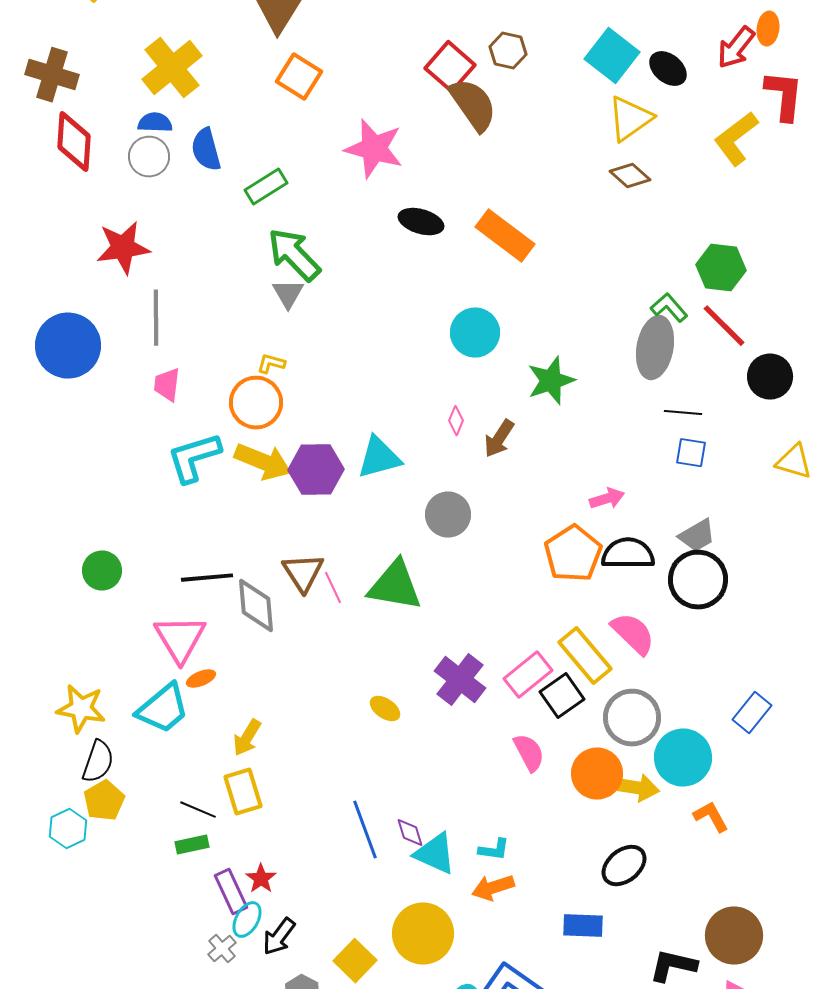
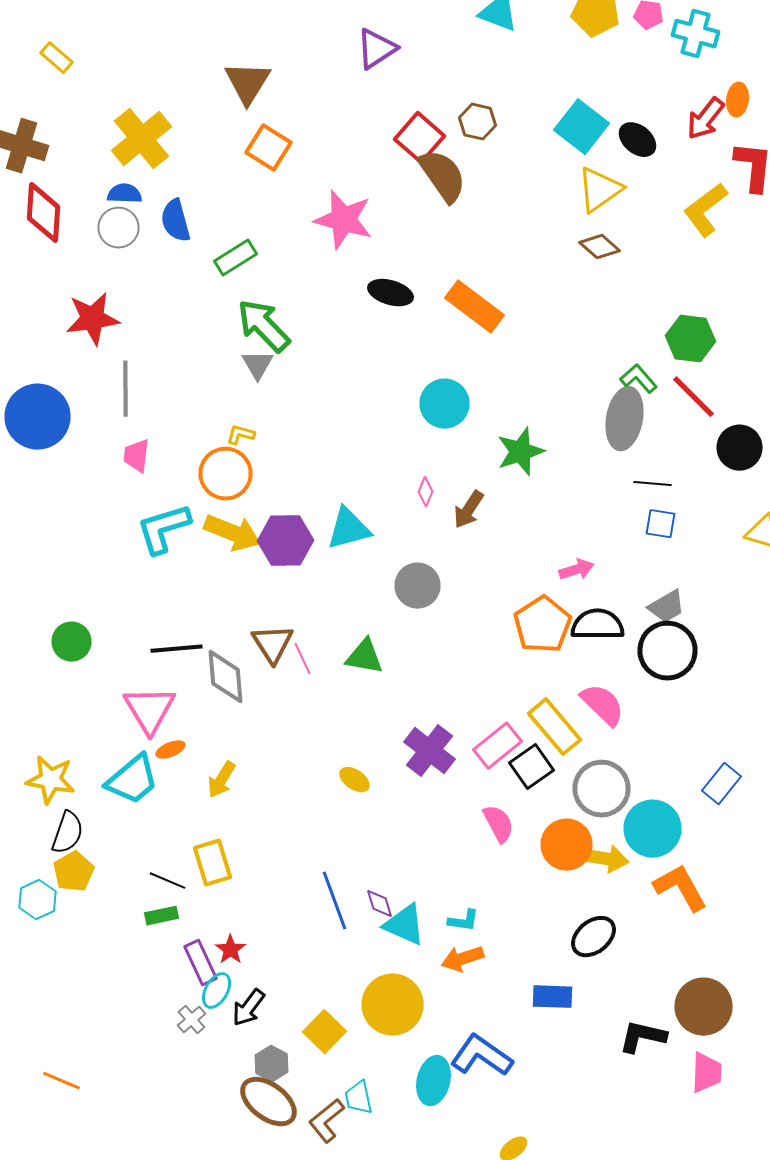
green triangle: (395, 586) -> (364, 657), size x0.7
yellow arrow: (247, 738) -> (222, 780), moved
orange L-shape: (711, 817) -> (680, 888), size x1.5

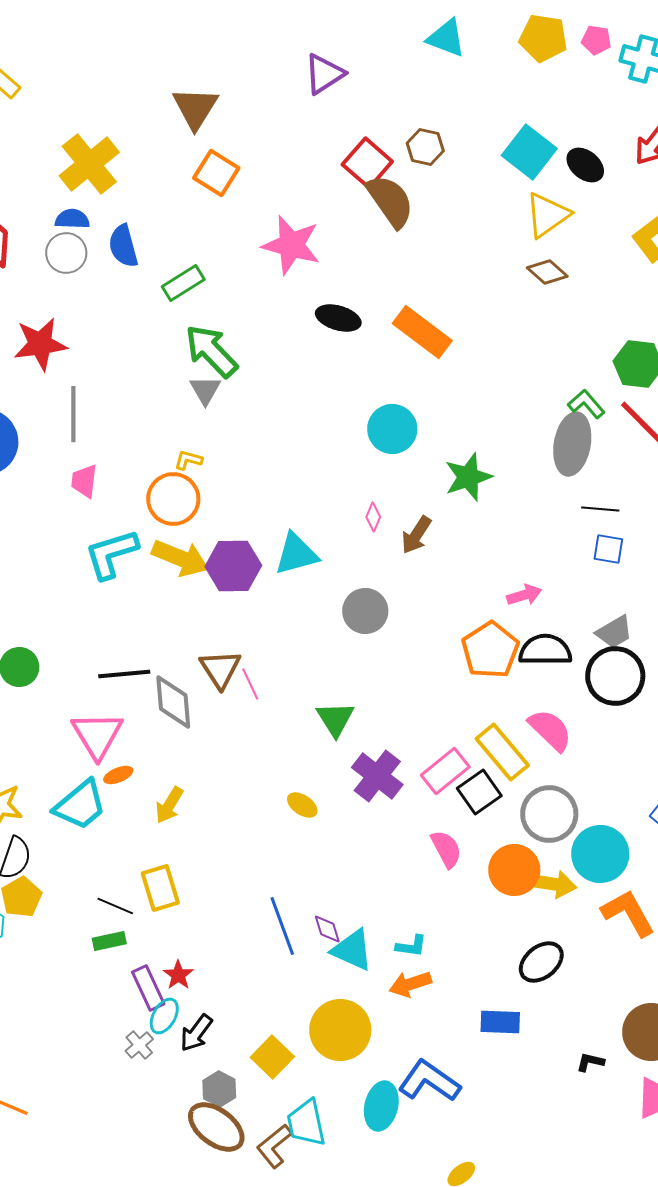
green triangle: (364, 657) -> (335, 719), moved, turned 48
black L-shape: (642, 1037) -> (590, 1062), size x0.6
cyan trapezoid: (358, 1098) -> (306, 1123), size x1.4

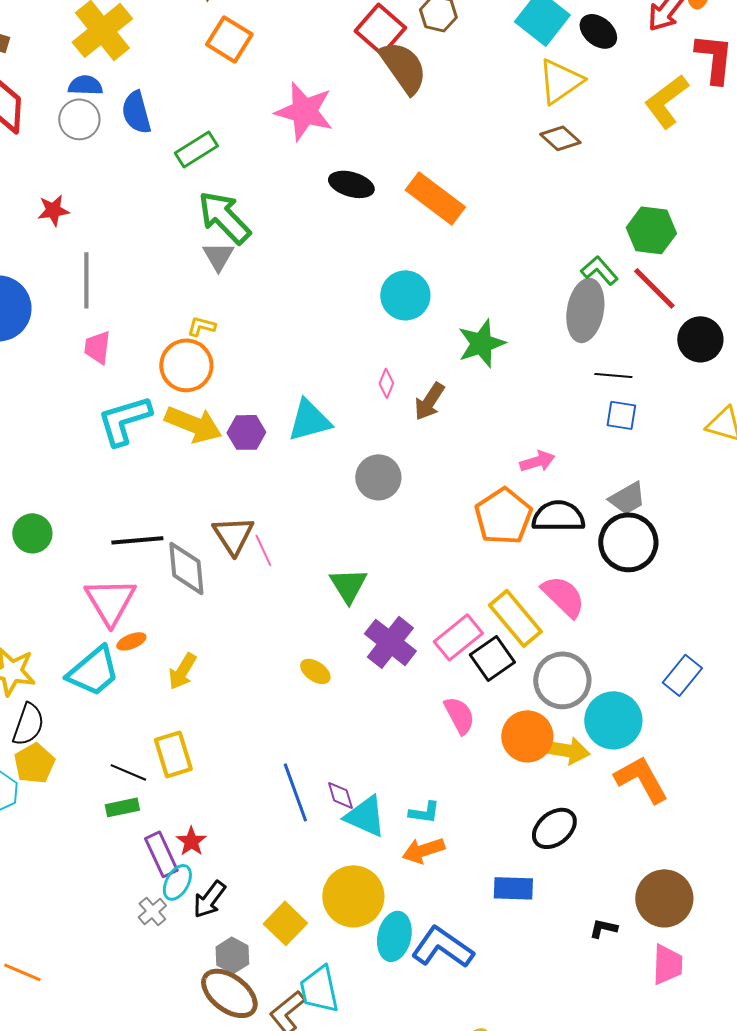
red star: (40, 344) -> (53, 210), size x0.6
purple hexagon: (233, 566) -> (246, 432), size x0.7
cyan ellipse: (381, 1106) -> (394, 936), moved

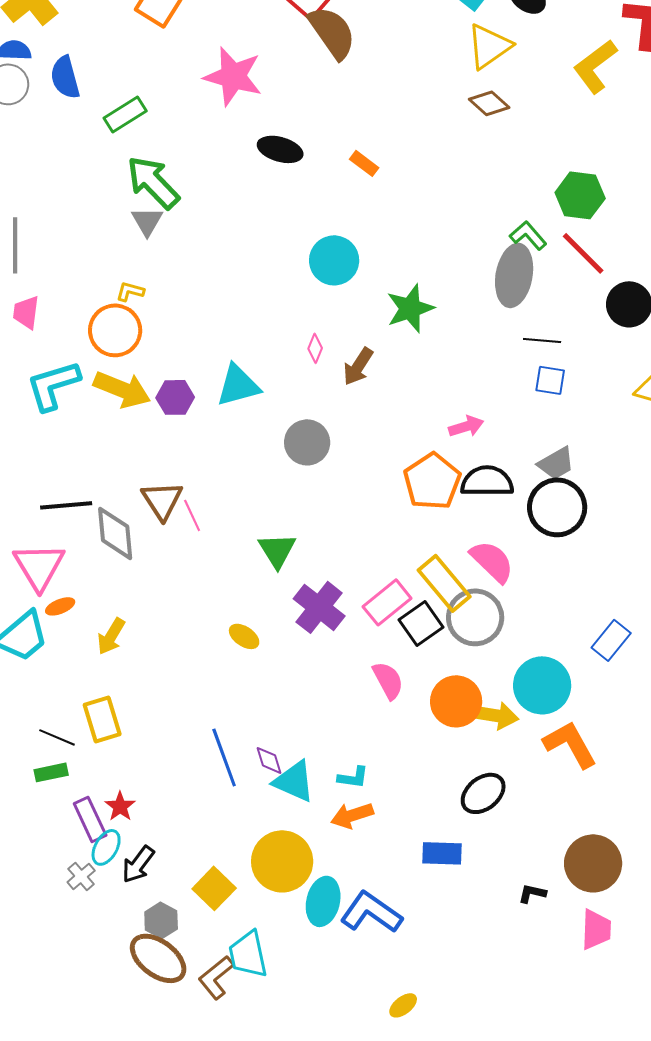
orange rectangle: (435, 198) -> (364, 163), size x0.5
gray circle: (562, 680) -> (475, 617), moved

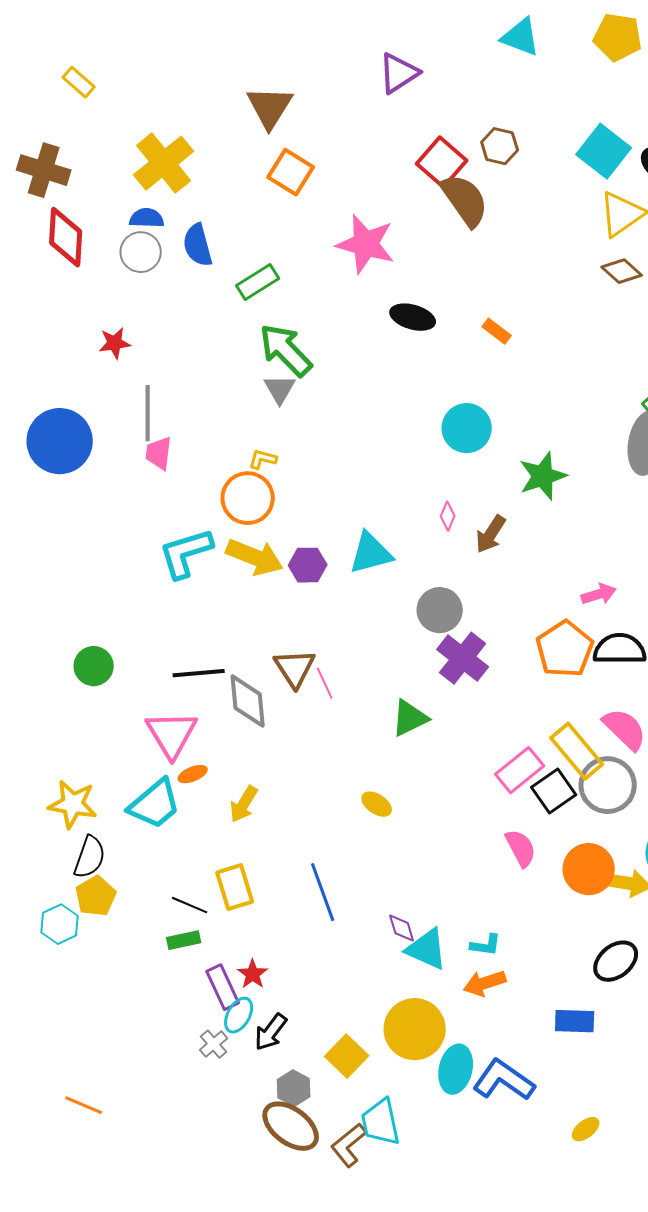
pink trapezoid: (26, 312) -> (159, 453), moved
green triangle: (277, 550) -> (410, 718), turned 36
purple cross: (319, 607) -> (463, 658), moved
blue line: (224, 757) -> (323, 892), moved
yellow ellipse: (403, 1005) -> (586, 1129), moved

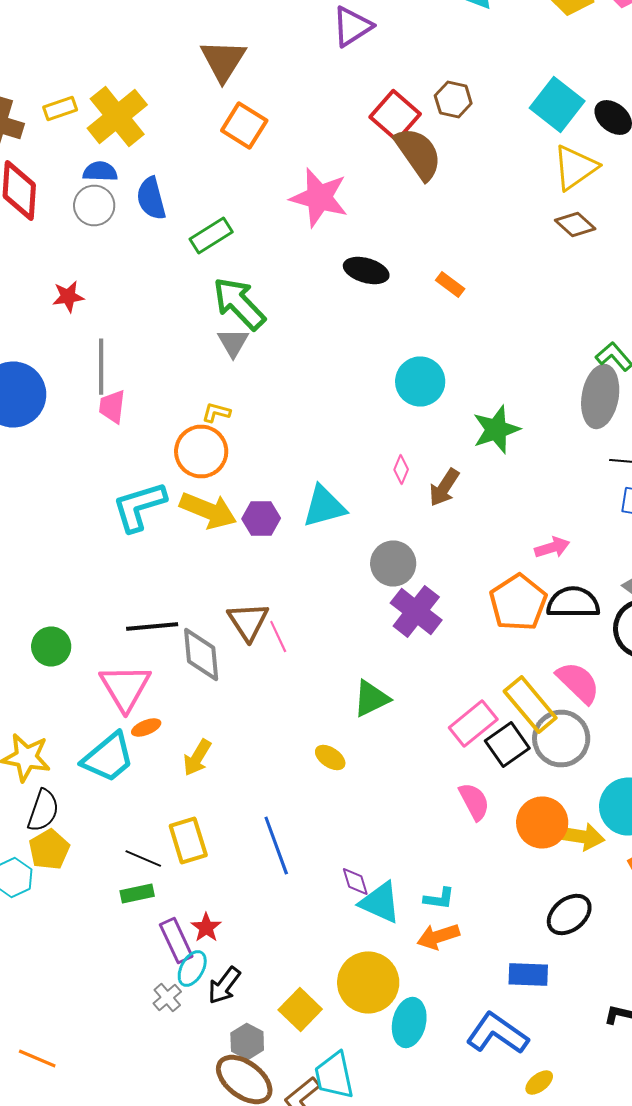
yellow rectangle: (79, 82) -> (60, 108), moved, turned -60
green circle: (94, 666) -> (51, 646), moved
green triangle: (410, 718) -> (371, 698), moved
blue L-shape: (504, 1080) -> (497, 1034), moved

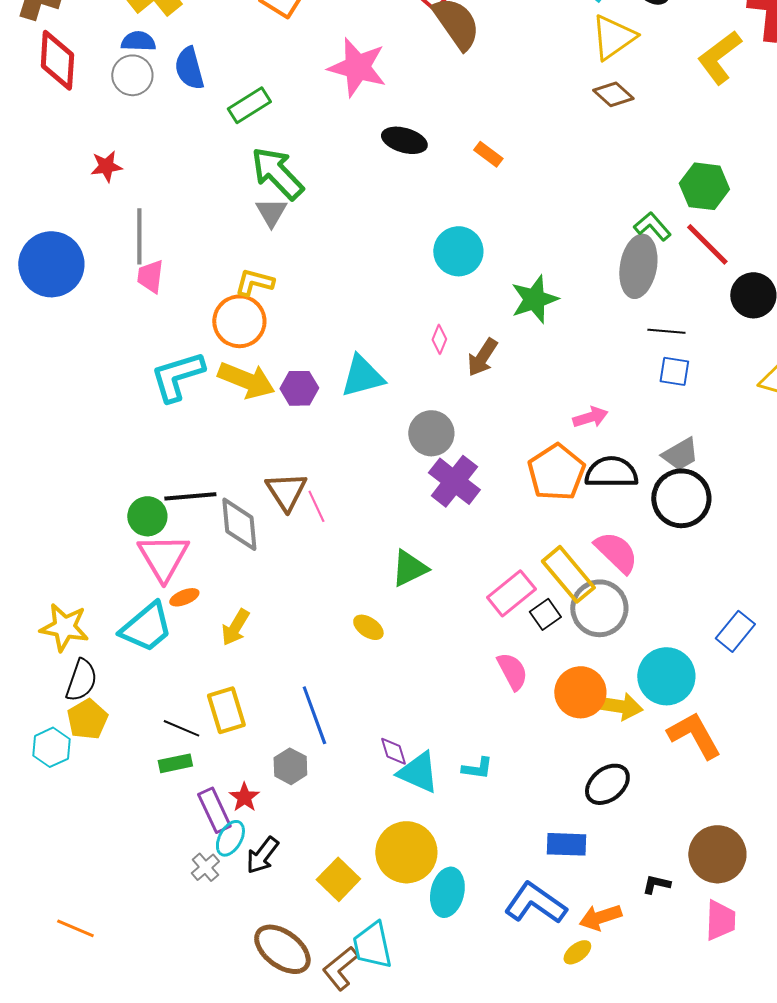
yellow L-shape: (216, 412) -> (254, 282), size x1.4
green circle: (51, 646) -> (147, 516), moved
black square: (507, 744) -> (545, 614), size x0.7
orange arrow: (438, 936) -> (600, 917), moved
gray hexagon: (247, 1042) -> (290, 766), moved

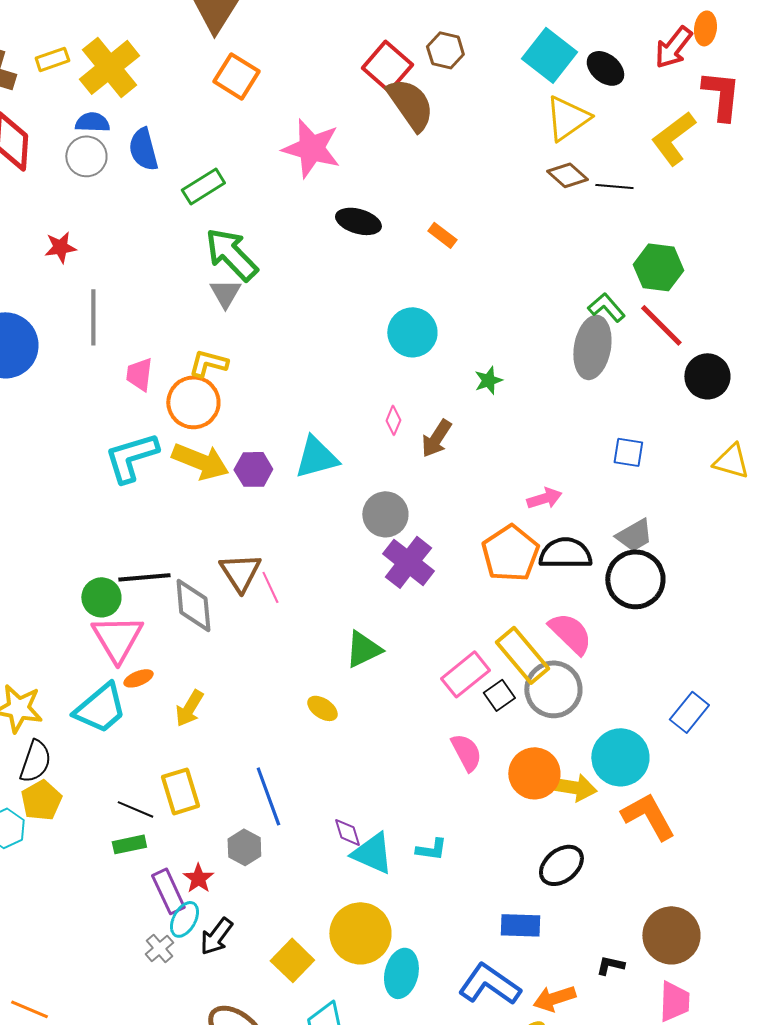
pink trapezoid: (150, 276) -> (139, 374), moved
green star: (534, 299) -> (488, 380), size x0.6
black line: (666, 331) -> (614, 186), moved

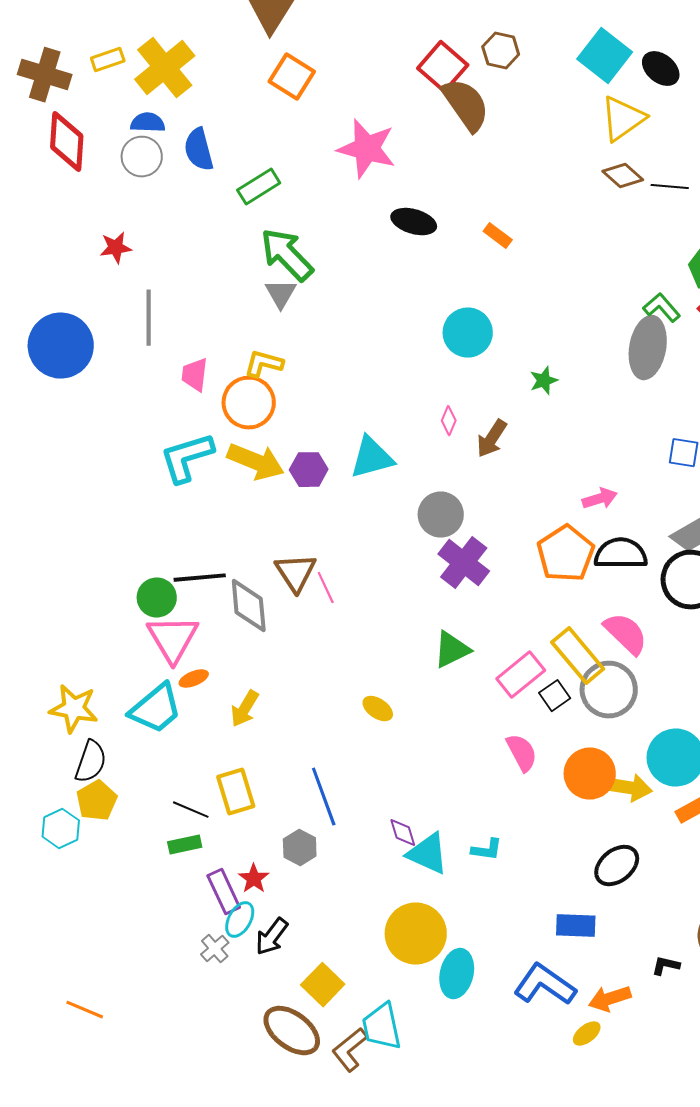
green triangle: (363, 649) -> (452, 650), moved
yellow square: (292, 960) -> (323, 985), moved

